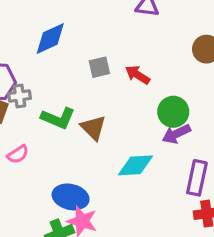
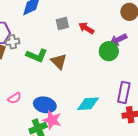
purple arrow: (176, 134) -> (118, 40), moved
pink semicircle: (18, 154) -> (15, 98), moved
cyan diamond: (136, 165) -> (88, 104), moved

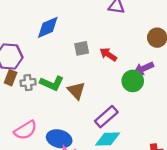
gray cross: (12, 42) -> (28, 83), moved
purple rectangle: (124, 92) -> (106, 117), moved, turned 35
pink semicircle: (15, 98) -> (25, 130), size x1.5

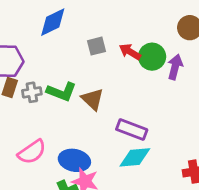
purple arrow: (144, 68) -> (175, 67), turned 132
green circle: (133, 81) -> (152, 57), moved
purple rectangle: (106, 117) -> (132, 130), turned 65

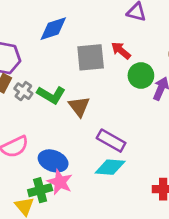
gray square: (96, 46) -> (91, 57), size x1.6
red arrow: (130, 52) -> (121, 51), moved
gray cross: (32, 92) -> (23, 91), turned 36

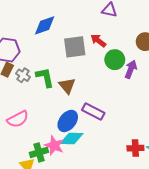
green L-shape: (51, 95) -> (45, 77), turned -130
blue ellipse: (53, 161) -> (68, 121), moved, turned -70
cyan diamond: (110, 167) -> (72, 138), moved

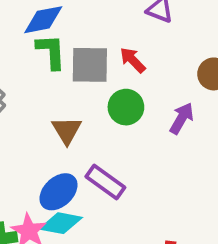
green circle: (115, 60) -> (126, 107), moved
green L-shape: (45, 77) -> (51, 52), moved

